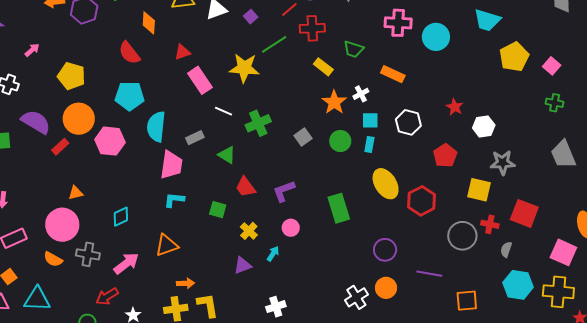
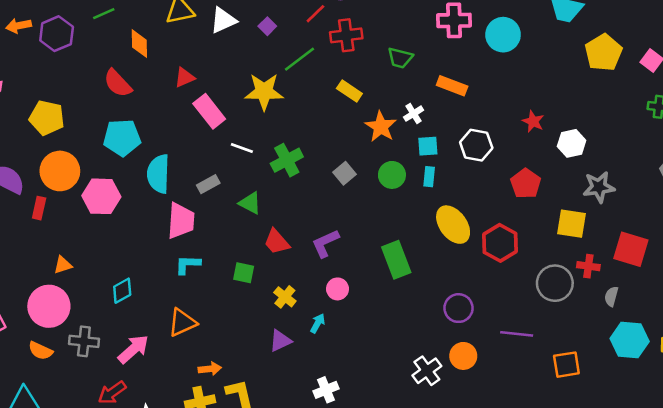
yellow rectangle: (323, 67) -> (349, 91), moved
red rectangle: (60, 147) -> (39, 208), turned -30

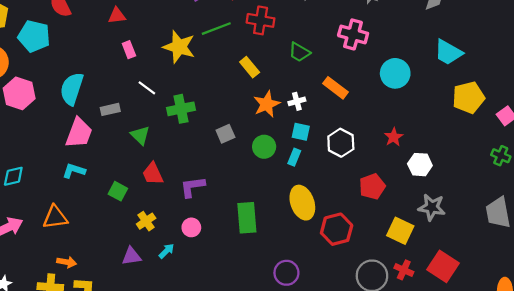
cyan circle: (503, 35) -> (395, 73), moved
pink rectangle: (209, 111) -> (129, 50), size x0.6
cyan pentagon: (122, 138) -> (34, 36), moved

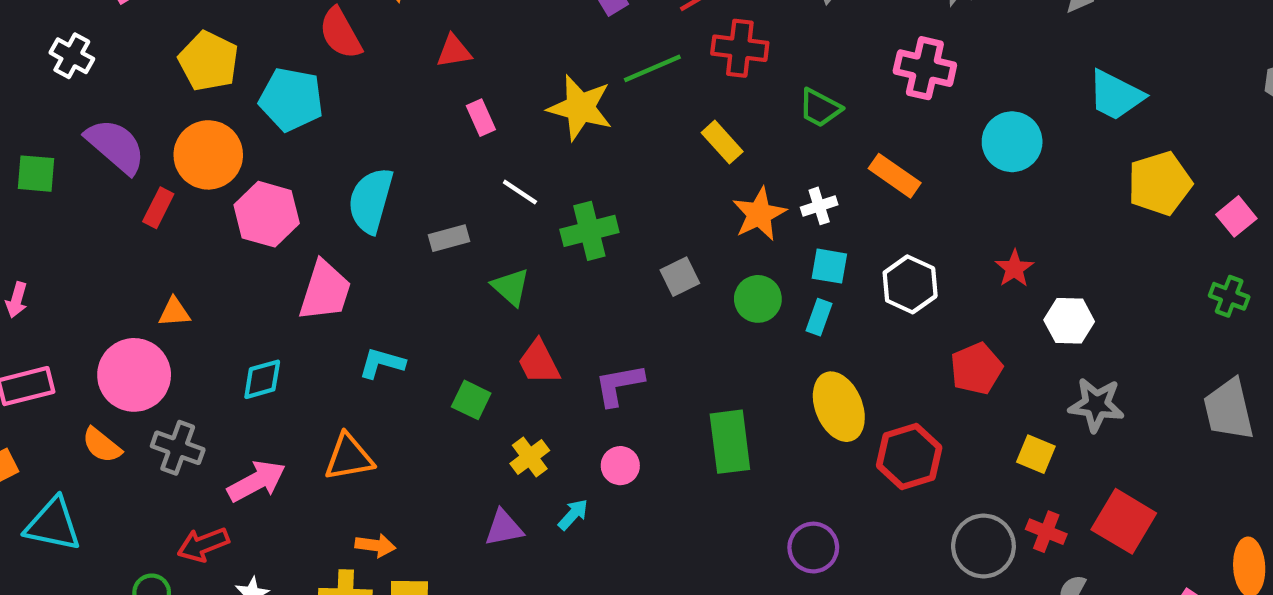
pink trapezoid: (79, 133) -> (325, 291), moved
yellow square: (400, 231) -> (1036, 454), size x0.7

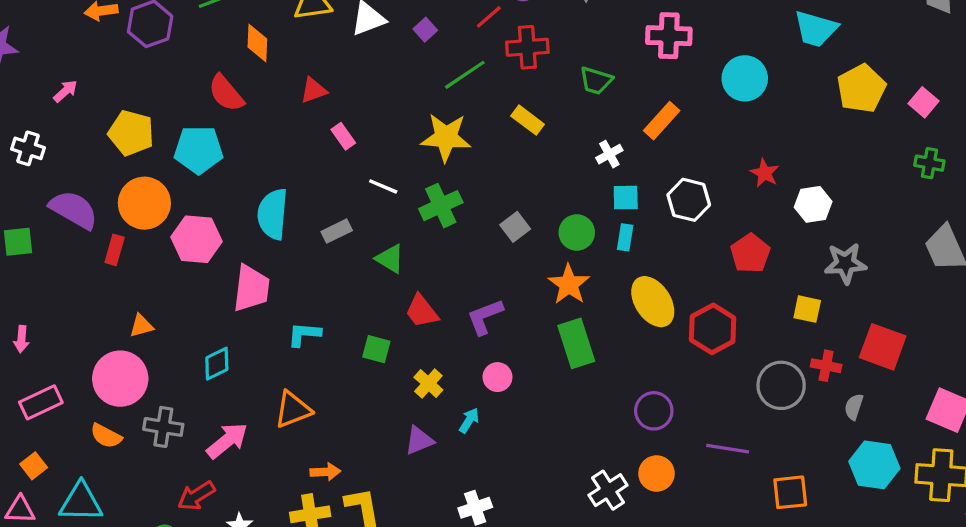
yellow star: (580, 108) -> (446, 137), moved
orange rectangle: (895, 176) -> (662, 121), turned -72
orange star: (759, 214) -> (569, 284), moved

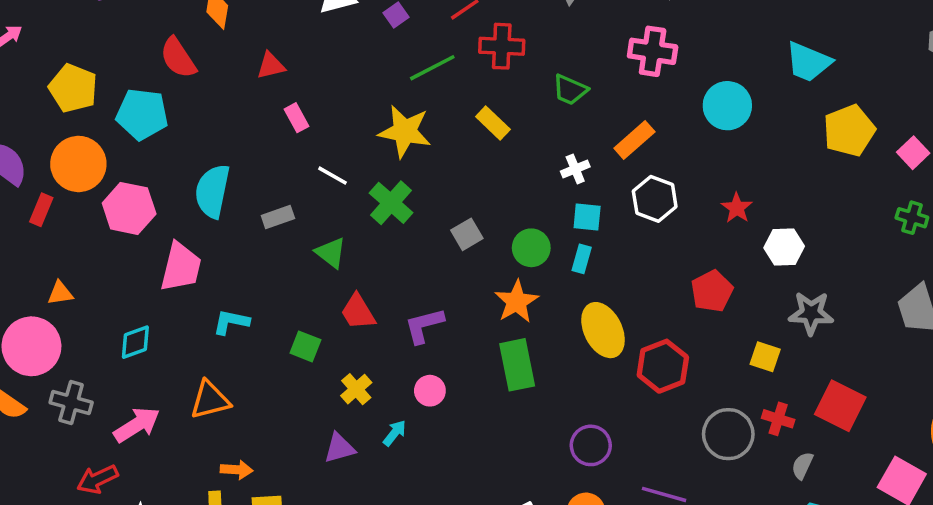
white hexagon: (689, 200) -> (655, 199), moved
green cross: (441, 206) -> (391, 203), turned -30

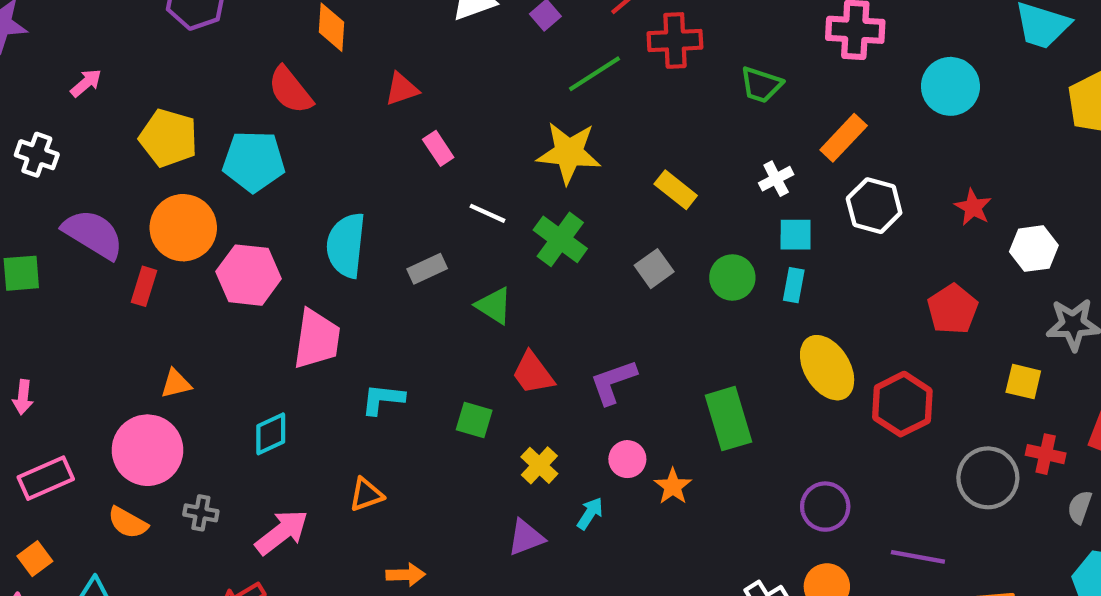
yellow rectangle: (493, 123) -> (676, 190), moved
orange star: (516, 302) -> (673, 486), moved, size x0.7
orange triangle: (210, 400) -> (366, 495), size x0.7
gray cross: (71, 403) -> (201, 513), size x0.7

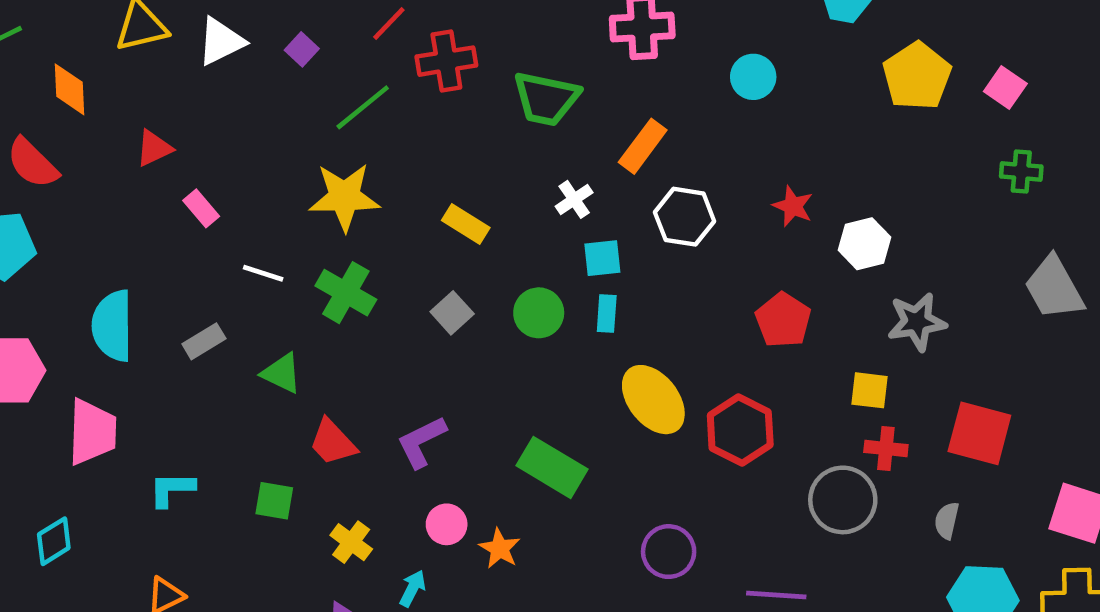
green trapezoid: (761, 85) -> (546, 99), size x1.4
cyan circle: (950, 86) -> (753, 77), size x0.7
green rectangle: (729, 419) -> (552, 467), turned -36
red cross: (1046, 454) -> (886, 448), moved

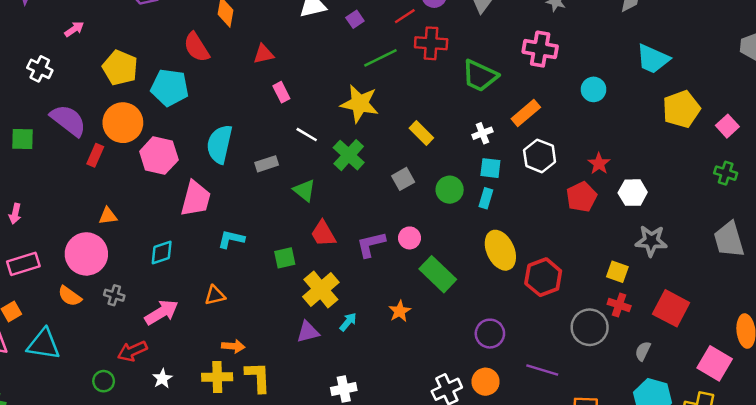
red pentagon: (783, 320) -> (581, 197), moved
green square: (274, 501) -> (285, 258), turned -35
pink circle: (447, 524) -> (410, 238), moved
yellow cross: (351, 542) -> (321, 290), size x1.6

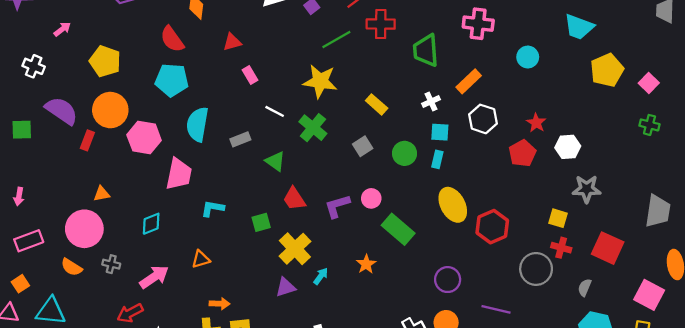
green trapezoid: (480, 76) -> (426, 50), turned 64
cyan pentagon: (170, 87) -> (172, 80), moved
gray trapezoid: (729, 240) -> (658, 211), moved, turned -152

